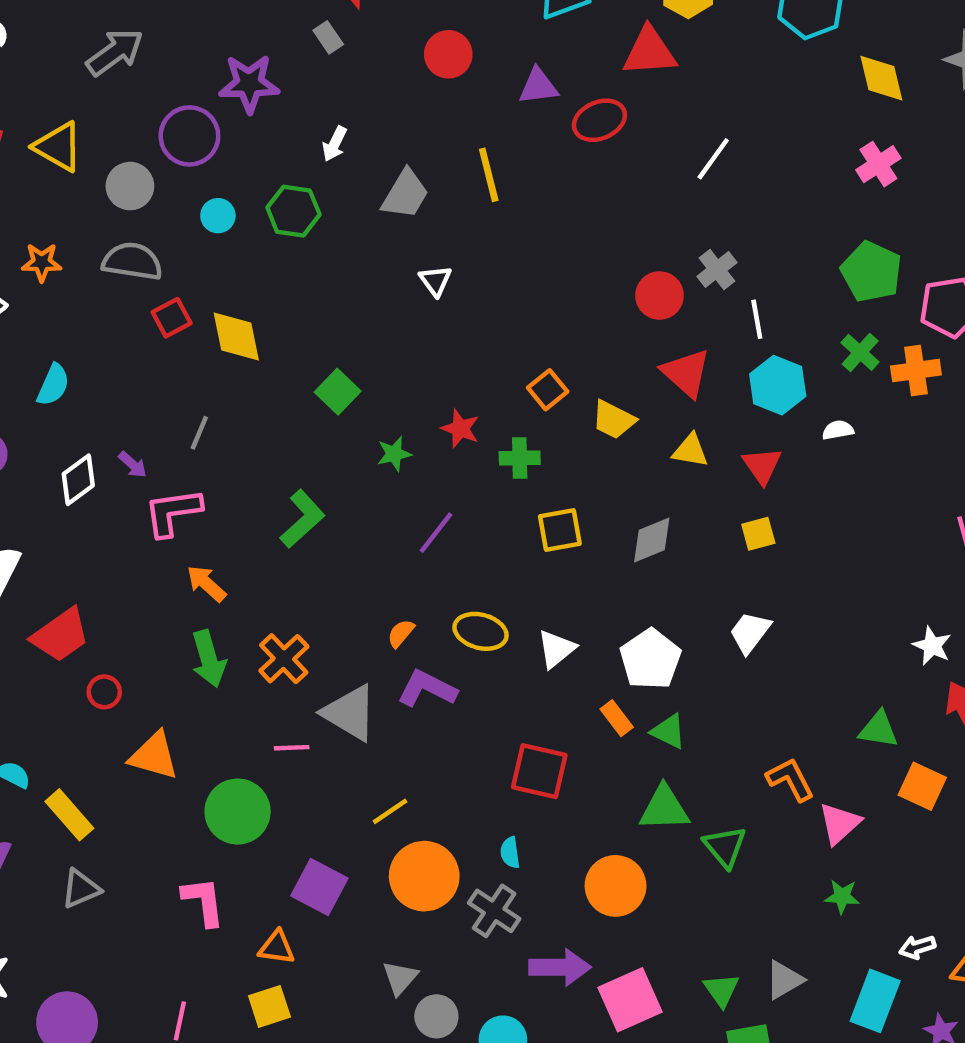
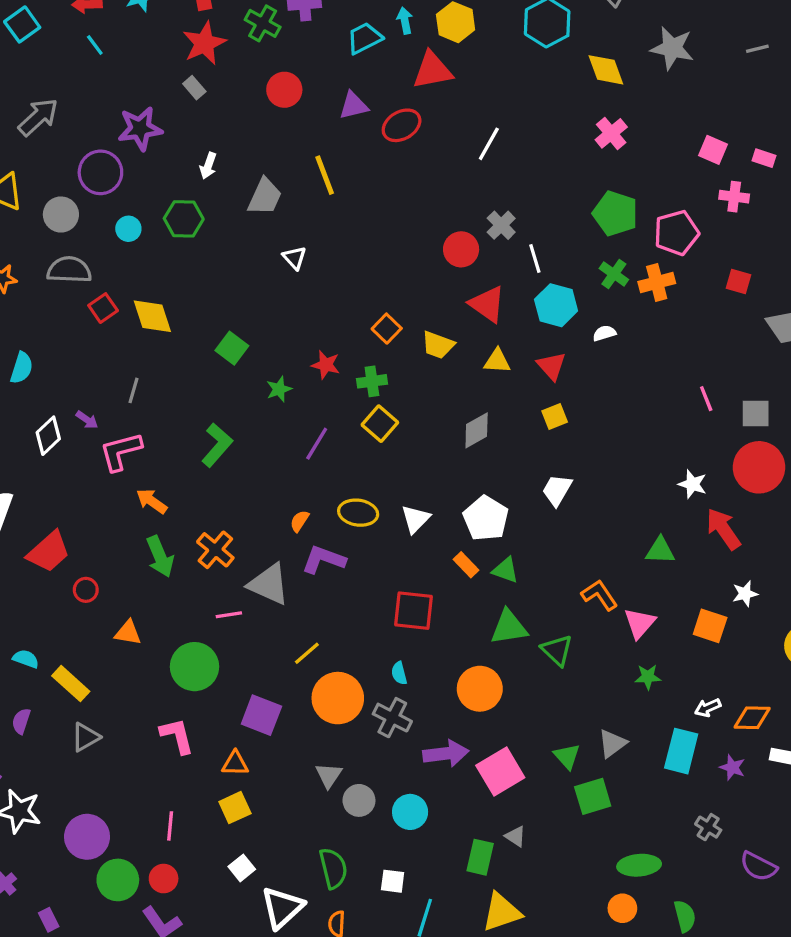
yellow square: (560, 530) -> (380, 424), moved, turned -32
orange triangle: (154, 756) -> (128, 633), size x0.7
orange square: (922, 786) -> (710, 626), moved

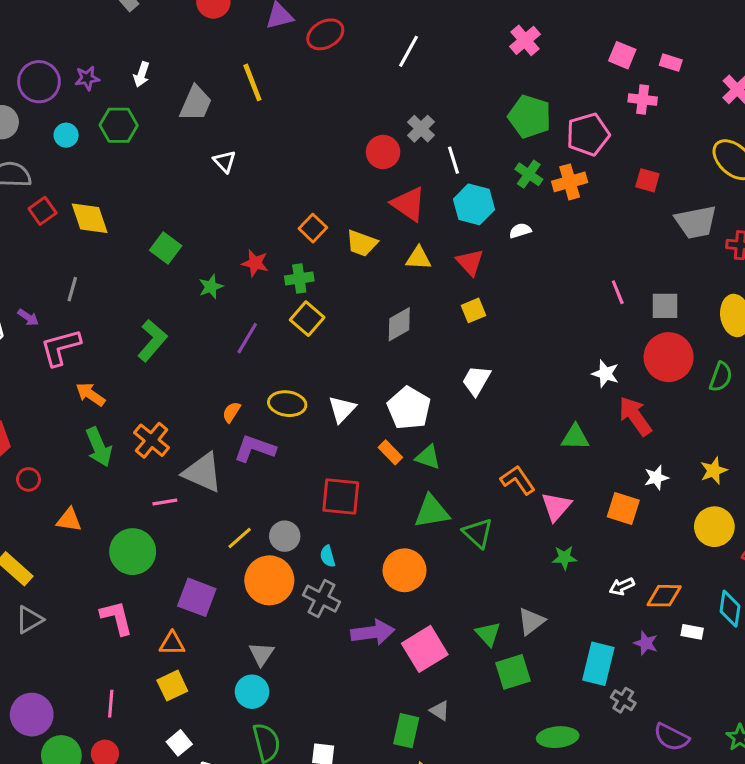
purple star: (140, 129) -> (87, 78), moved, size x0.6
cyan rectangle: (681, 751) -> (598, 664), moved
gray circle: (359, 800) -> (285, 536), moved
cyan circle: (410, 812) -> (252, 692), moved

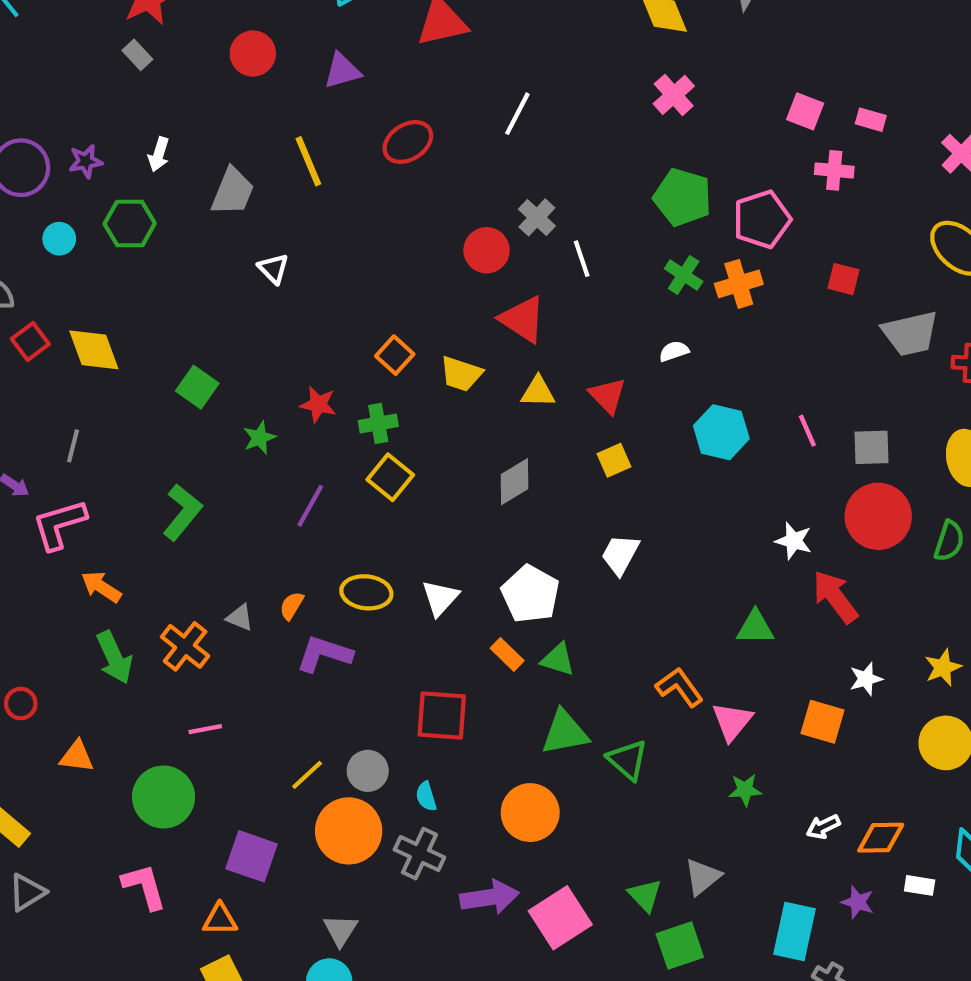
red ellipse: (325, 34) -> (408, 142), moved
cyan hexagon: (474, 204) -> (721, 432), moved
gray triangle: (203, 472) -> (240, 618), moved, size x0.5

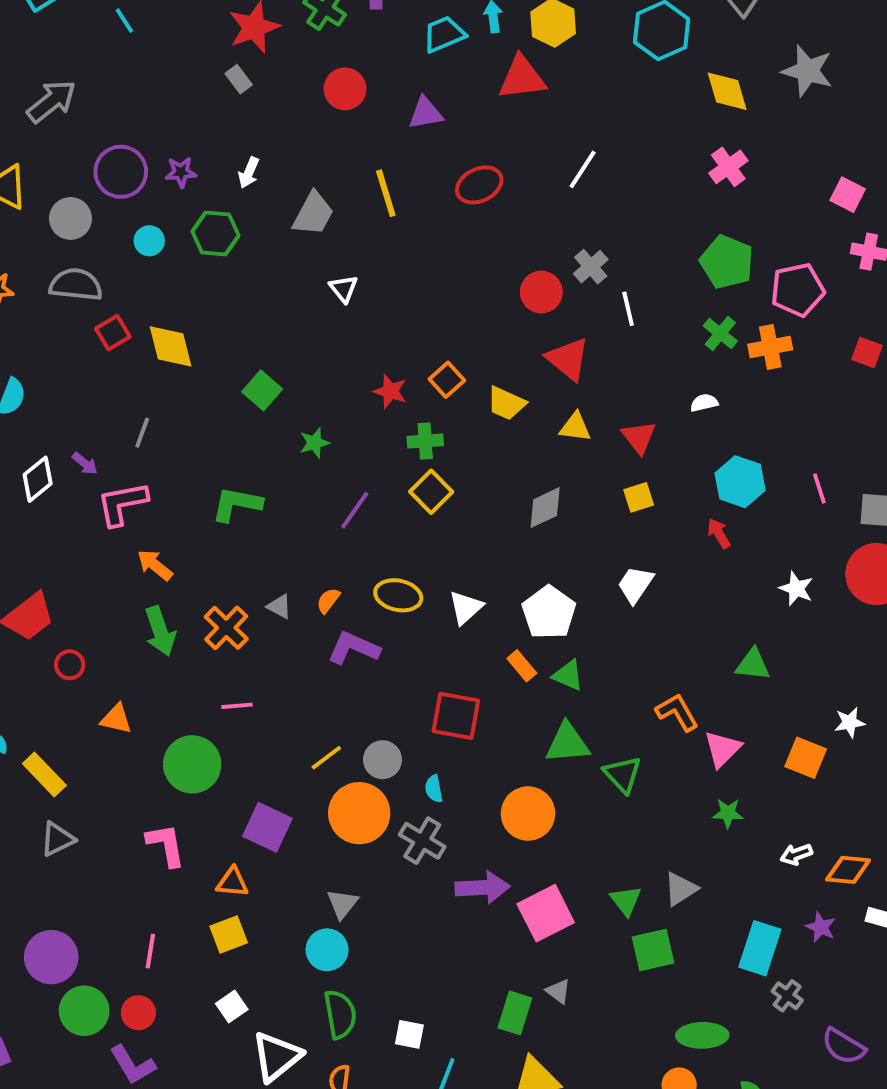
red star: (318, 404) -> (390, 391), moved
green L-shape: (182, 512) -> (237, 504), turned -124
red arrow: (835, 597) -> (719, 533), moved, size x0.6

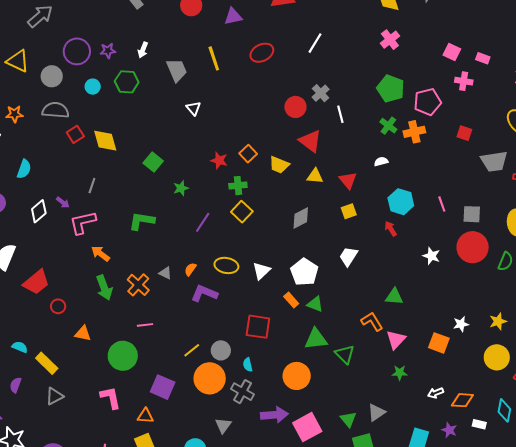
gray trapezoid: (313, 214) -> (177, 70), turned -50
green triangle: (753, 665) -> (394, 297), moved
gray triangle: (342, 904) -> (223, 425), moved

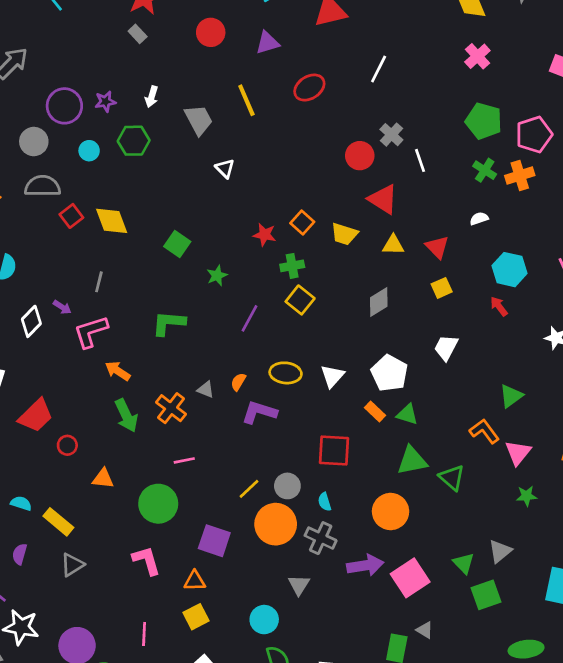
green triangle: (394, 297) -> (511, 396), turned -36

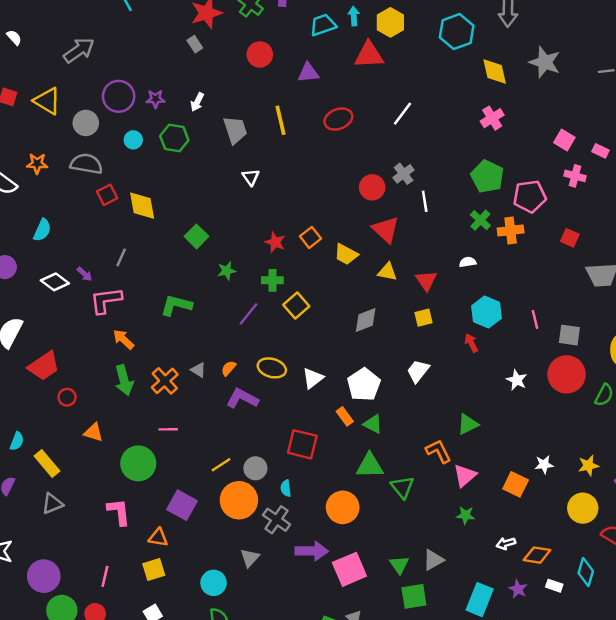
green cross: (292, 266) -> (272, 280), moved
white diamond: (31, 321) -> (55, 282), turned 72
cyan semicircle: (21, 503) -> (17, 441), turned 84

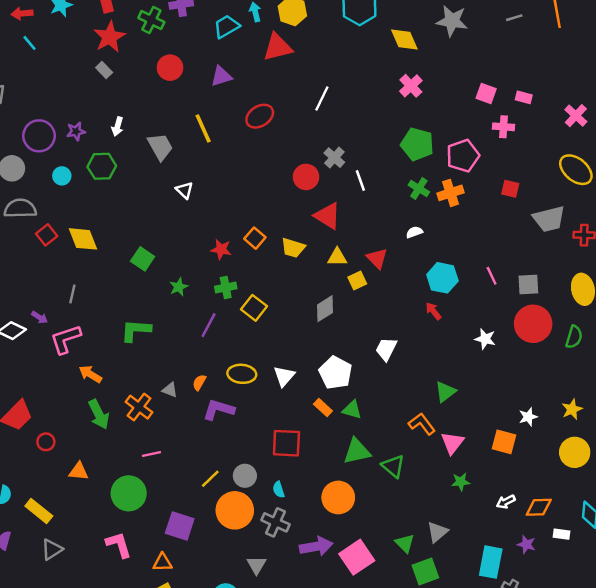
yellow square: (424, 318) -> (357, 281), moved

